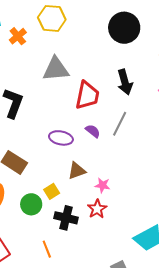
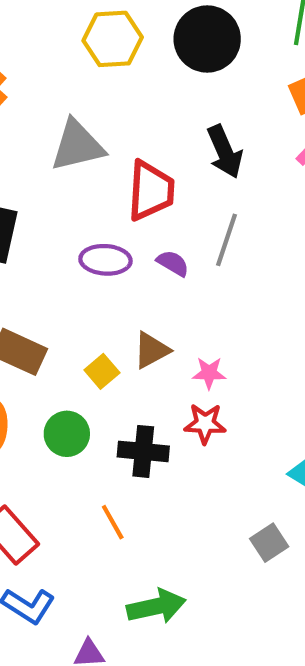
yellow hexagon: (52, 18) -> (113, 39), moved
purple ellipse: (61, 138) -> (105, 260), moved
yellow square: (52, 191) -> (102, 371), moved
red star: (97, 209) -> (205, 424), turned -30

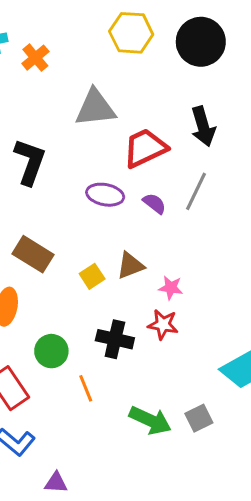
red trapezoid: (151, 191) -> (145, 148), turned -126
green circle: (67, 434) -> (51, 351), moved
green arrow: (156, 606) -> (150, 420), moved, turned 30

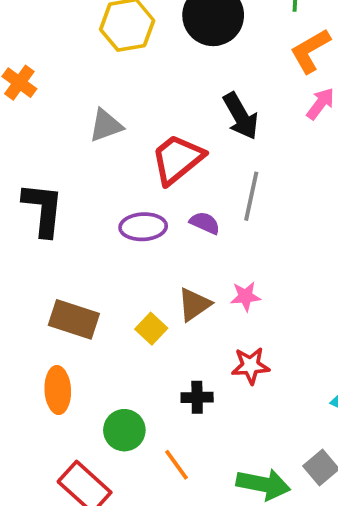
gray triangle: (95, 108) -> (106, 126), size x0.7
pink star: (171, 288) -> (246, 296), moved
black cross: (115, 339) -> (197, 397), size x0.7

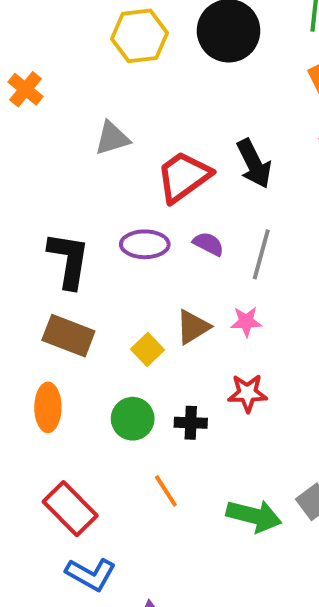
black arrow: (241, 116) -> (254, 164), moved
gray line: (251, 196) -> (261, 254), moved
black L-shape: (43, 209) -> (69, 260), moved
green circle: (124, 430) -> (133, 419), moved

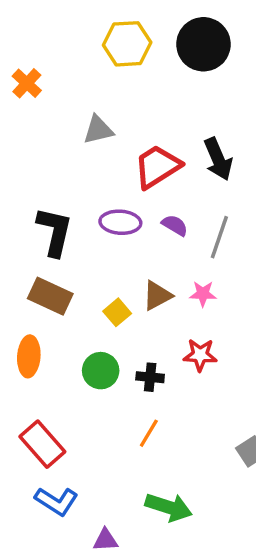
orange line: (166, 491) -> (149, 433), moved, turned 60
green arrow: (254, 516) -> (169, 507), moved

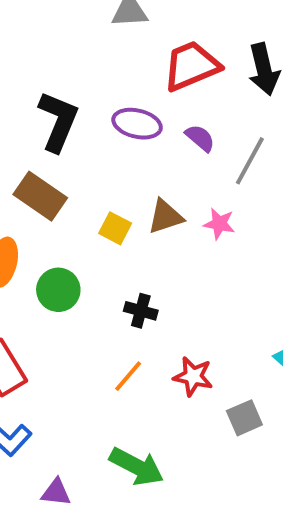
yellow square: (117, 312) -> (115, 228), turned -32
red star: (200, 355) -> (193, 377), moved
green circle: (101, 371) -> (58, 290), moved

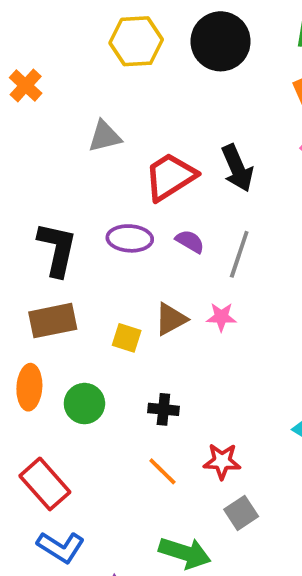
brown rectangle: (40, 196) -> (53, 321), turned -36
orange line: (128, 376) -> (162, 471), turned -76
gray square: (244, 418) -> (241, 513), moved

